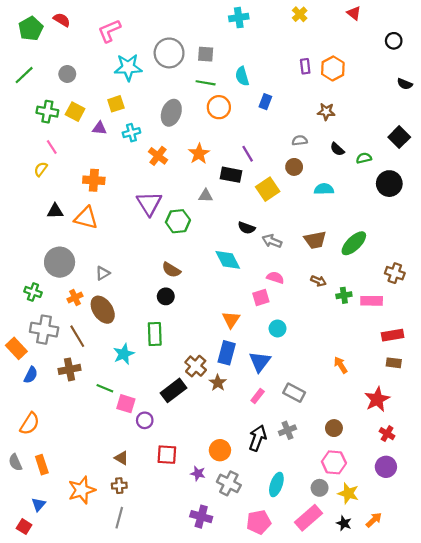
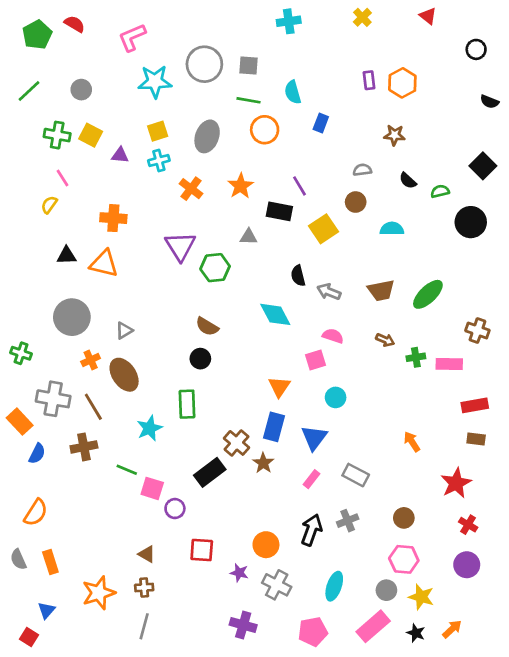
yellow square: (116, 104) -> (158, 131), moved
black semicircle: (247, 228) -> (298, 276), turned 56
green cross: (33, 292) -> (21, 353), moved

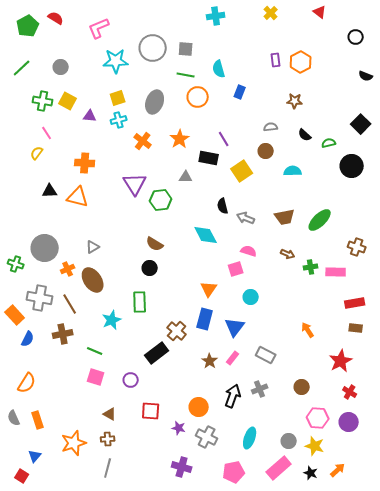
gray circle: (72, 317) -> (45, 248), moved
brown star: (263, 463) -> (210, 361), moved
pink square: (152, 488) -> (96, 377), moved
pink hexagon: (404, 559) -> (318, 418), moved

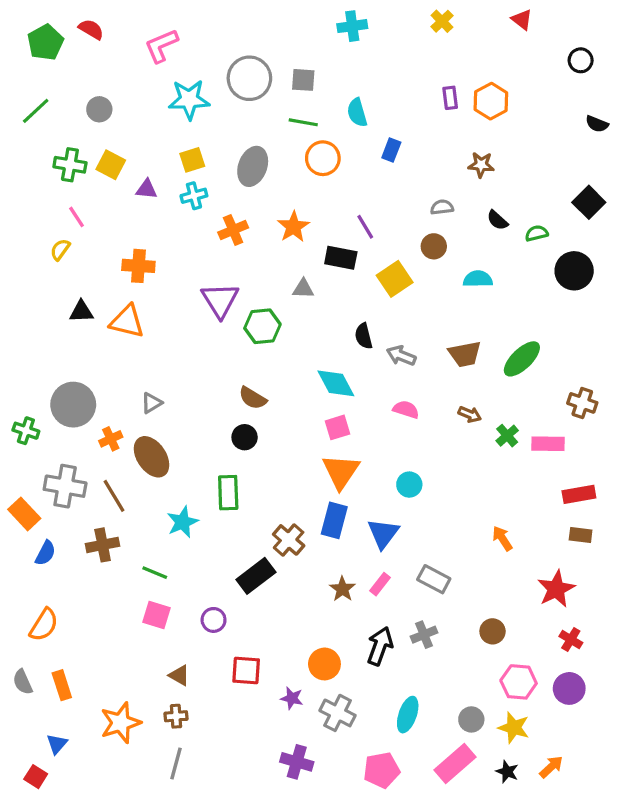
orange cross: (143, 141) -> (233, 230), turned 30
green cross: (311, 267) -> (507, 436), turned -32
pink square: (236, 269) -> (338, 427), moved
orange triangle: (209, 289) -> (341, 471), size x1.4

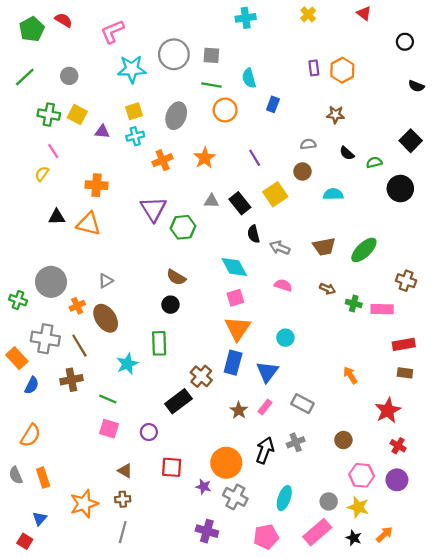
black rectangle: (341, 258) -> (240, 203), moved, turned 40
green cross: (507, 436) -> (354, 303), turned -35
orange circle: (324, 664) -> (226, 463), size x1.4

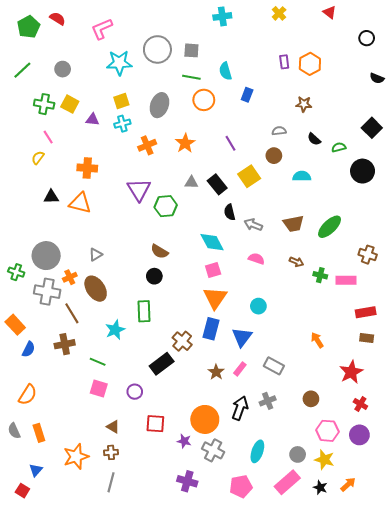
gray cross: (45, 339) -> (47, 292), moved

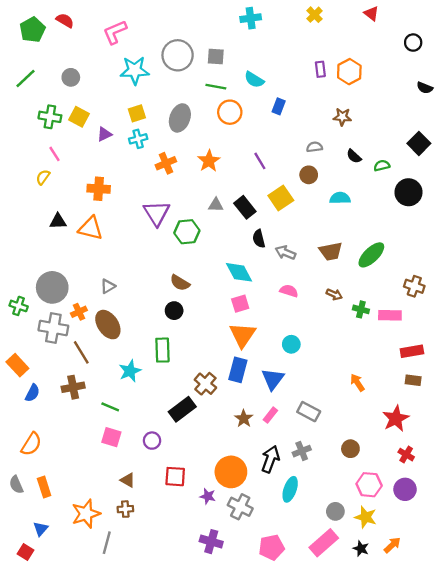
cyan semicircle: (225, 71) -> (254, 80), turned -42
purple triangle: (92, 120) -> (104, 134), turned -32
cyan ellipse: (257, 451) -> (290, 489), moved
gray line: (111, 482) -> (107, 543), moved

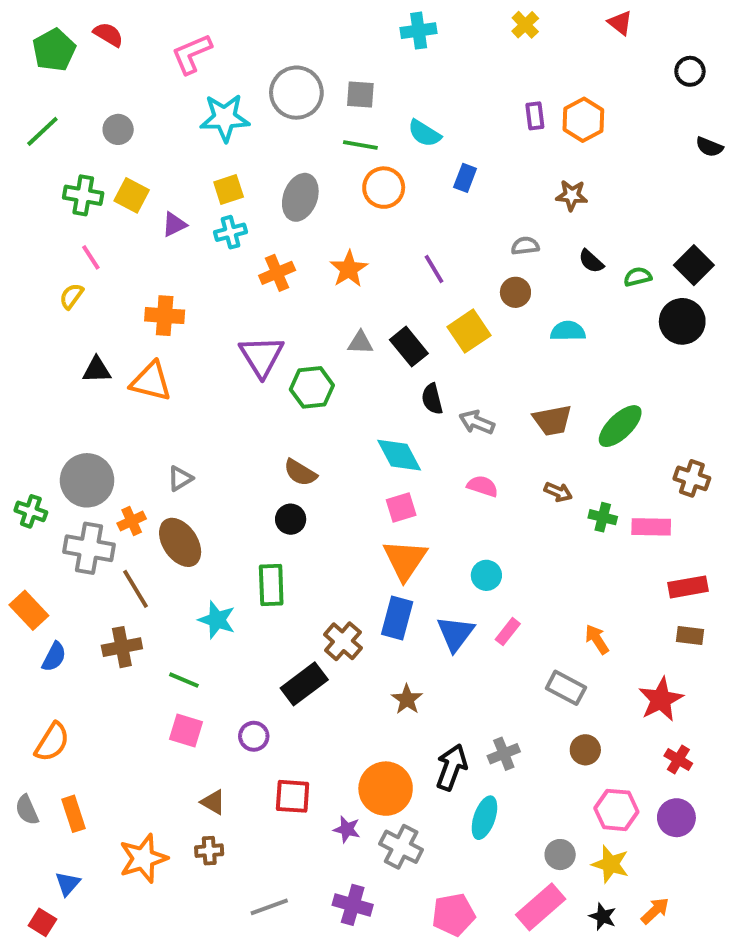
black square: (419, 143) -> (694, 265), moved
cyan star: (130, 371) -> (217, 620), turned -30
gray rectangle: (309, 412) -> (566, 688), moved
pink rectangle: (270, 415) -> (508, 632), moved
gray line: (107, 543) -> (269, 907), moved, turned 55

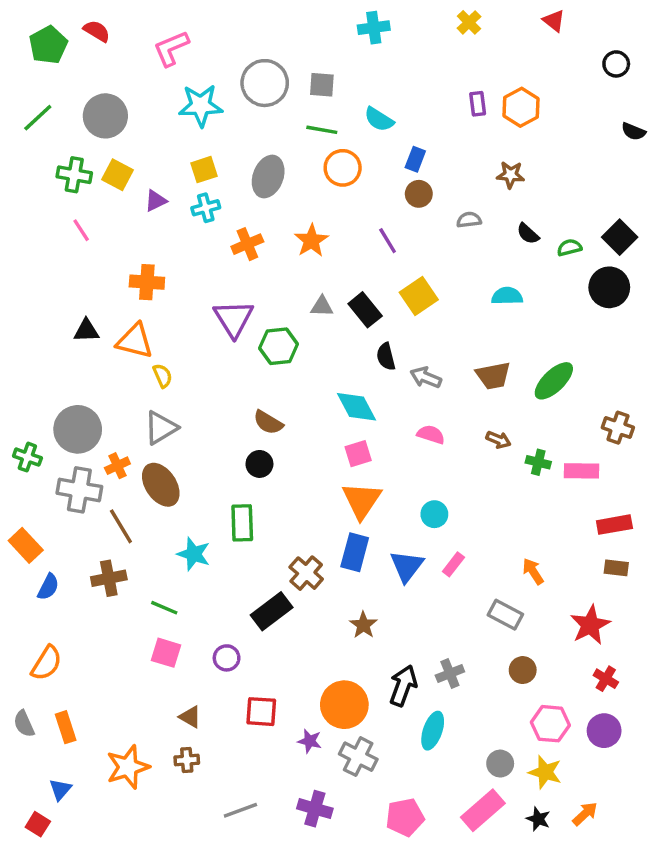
gray circle: (118, 129) -> (105, 116), size x1.6
brown circle: (515, 292) -> (419, 194), moved
yellow semicircle: (72, 296) -> (163, 376), moved, turned 120
gray triangle: (180, 478) -> (161, 428), size x1.5

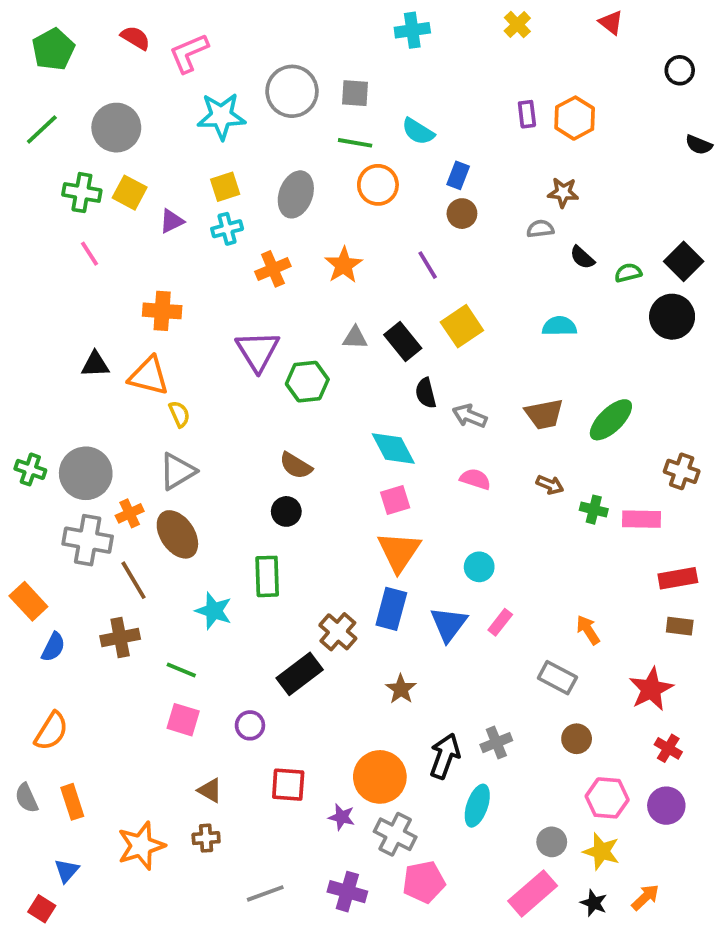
red semicircle: (97, 31) -> (135, 38), moved
gray semicircle: (469, 220) -> (540, 229), moved
green cross: (27, 457) -> (30, 469), moved
pink pentagon: (405, 817) -> (424, 882), moved

